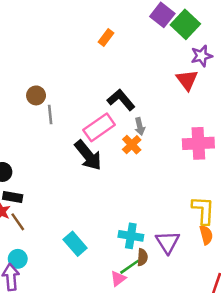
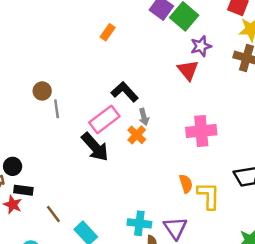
brown line: (18, 222) -> (53, 214), moved
orange semicircle: (206, 235) -> (186, 184), moved

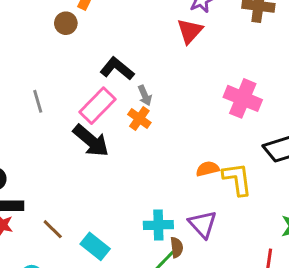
red triangle: (188, 70) -> (190, 31), turned 30
brown circle: (42, 91) -> (66, 23), moved
pink cross: (201, 131) -> (243, 98), moved, turned 36
orange semicircle: (186, 184) -> (208, 169), turned -78

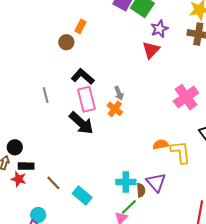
black L-shape: (117, 69) -> (83, 76), moved
pink cross: (243, 98) -> (186, 97), turned 30
pink rectangle: (98, 106) -> (86, 99), turned -60
brown semicircle: (177, 247) -> (141, 190), moved

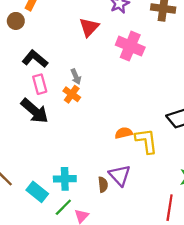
red triangle: (151, 50) -> (89, 27), moved
pink cross: (186, 97) -> (130, 46), moved, turned -30
pink rectangle: (86, 99) -> (40, 84), size x0.7
cyan cross: (126, 182) -> (65, 179), moved
green line: (129, 207) -> (63, 207), moved

